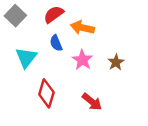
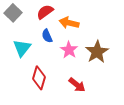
brown star: (116, 62) -> (97, 52), size x1.6

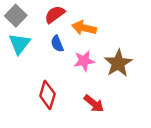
cyan triangle: (22, 48) -> (19, 44), moved
pink star: (69, 50) -> (84, 61), turned 30

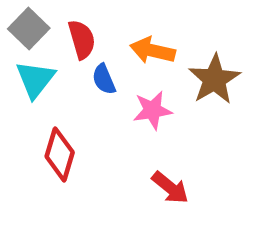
red semicircle: (55, 14) -> (82, 39), moved, turned 110
brown star: (118, 63) -> (214, 79), moved
red diamond: (47, 95) -> (60, 154), moved

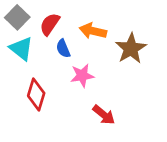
red semicircle: (82, 39) -> (50, 24), turned -130
cyan triangle: (35, 79) -> (21, 49), turned -30
pink star: (152, 110) -> (82, 76), moved

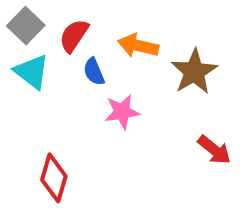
red diamond: (36, 94) -> (54, 178), moved
red arrow: (104, 115) -> (214, 150), moved

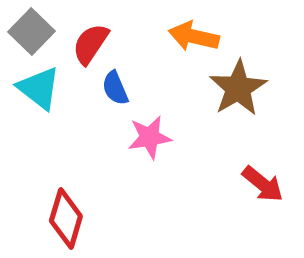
orange arrow: (138, 46) -> (194, 36), moved

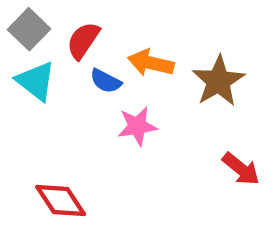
orange arrow: (194, 36) -> (151, 63), moved
blue semicircle: (115, 88) -> (106, 81), turned -40
red diamond: (66, 218) -> (61, 201), turned -50

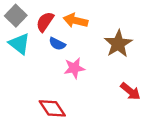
orange arrow: (151, 63) -> (76, 21), moved
red diamond: (61, 201) -> (52, 108), moved

